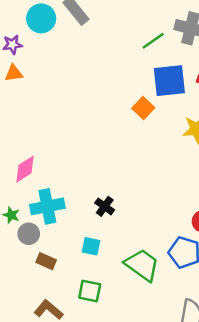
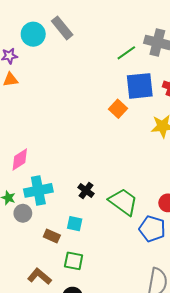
brown rectangle: (46, 261) -> (52, 236), moved
green trapezoid: (142, 265) -> (123, 202), moved

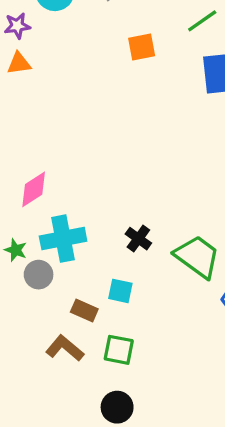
orange square: (118, 109) -> (142, 47), moved, turned 36
brown L-shape: (39, 276) -> (65, 348), moved

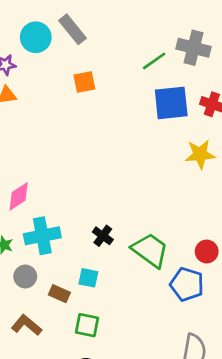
orange square: (142, 47) -> (84, 82), moved
gray circle: (39, 275) -> (25, 277), moved
brown L-shape: (65, 348) -> (27, 325), moved

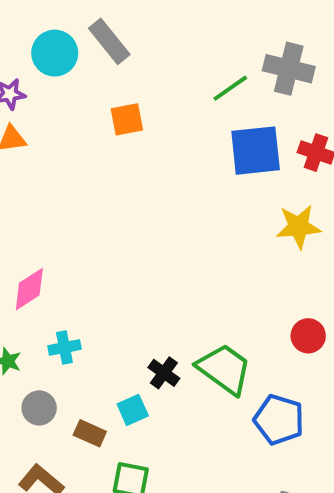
cyan cross: (42, 236) -> (64, 348), size x0.6
black cross: (103, 236) -> (164, 373), moved
red circle: (207, 252) -> (308, 336), moved
cyan square: (88, 278) -> (133, 410), turned -36

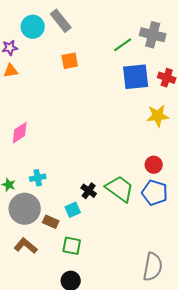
pink diamond: (29, 289) -> (20, 133), moved
red circle: (308, 336) -> (154, 165), moved
gray circle: (39, 408) -> (25, 209), size x1.8
blue pentagon: (279, 420) -> (155, 193), moved

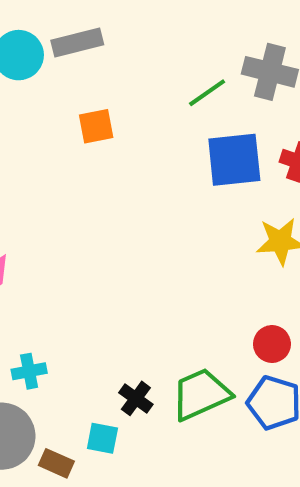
gray rectangle: (61, 21) -> (77, 43), turned -65
green trapezoid: (120, 189) -> (201, 394), turned -60
cyan square: (73, 210) -> (102, 438), turned 35

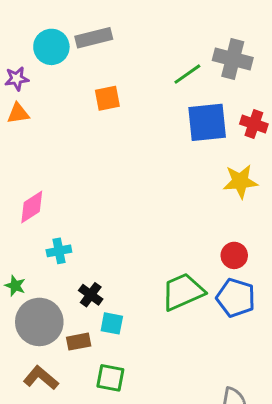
cyan cross: (29, 371) -> (59, 251), moved
black cross: (136, 398) -> (91, 295), moved
brown rectangle: (56, 463) -> (79, 342), turned -35

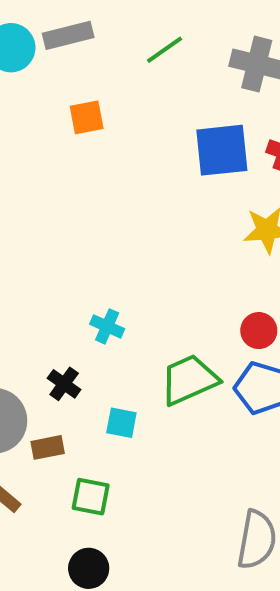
green line: (187, 74) -> (164, 50), moved
cyan cross: (59, 251) -> (107, 326), moved, turned 35
cyan square: (112, 323) -> (121, 423), moved

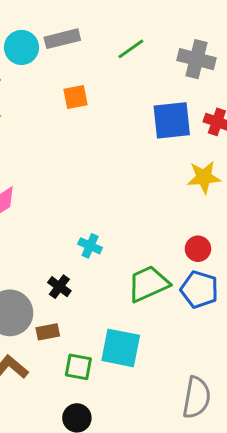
cyan square: (121, 423) -> (121, 348), moved, size x1.8

